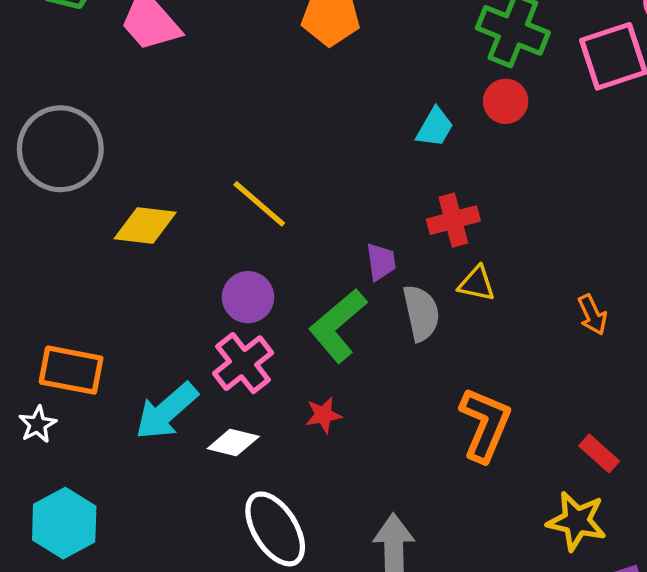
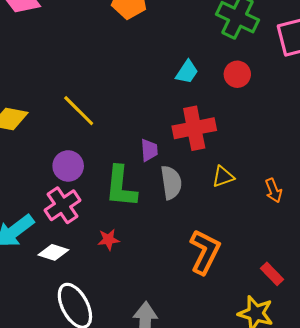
red circle: (506, 101) -> (237, 74), moved
red cross: (453, 220) -> (194, 128), size x1.4
yellow triangle: (477, 284) -> (223, 177), moved, turned -35
green L-shape: (338, 326) -> (121, 187), turned -48

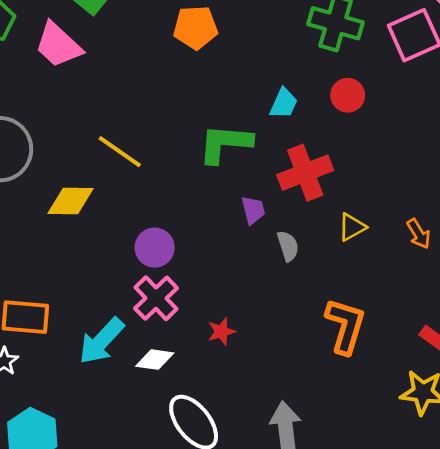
yellow line: (79, 111) -> (120, 152), moved
gray semicircle: (171, 183) -> (288, 246), size x0.7
green L-shape: (121, 187) -> (225, 143), moved, turned 99

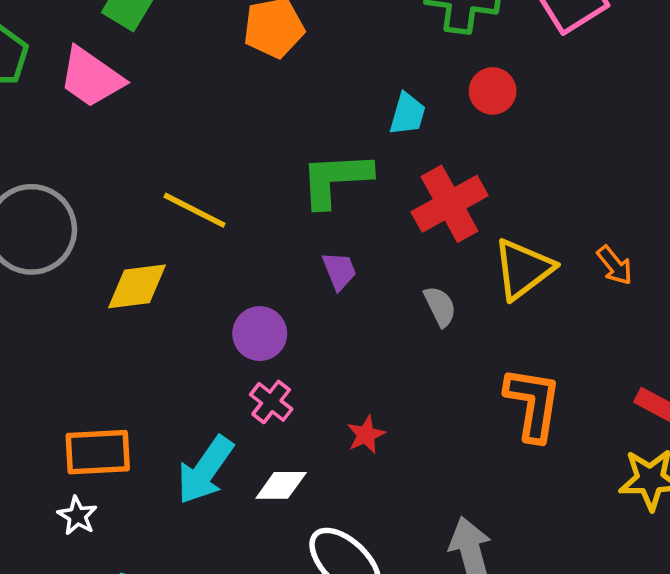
purple trapezoid: (253, 210) -> (339, 271), moved
yellow triangle: (352, 227) -> (523, 269), size x1.6
pink cross: (156, 298) -> (271, 402), size x0.7

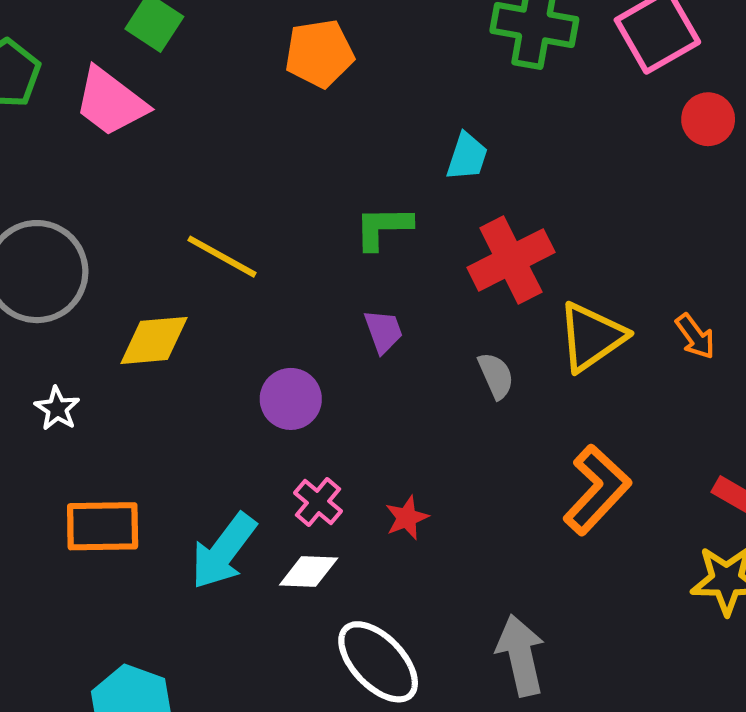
red circle: (493, 91) -> (708, 119), moved
green L-shape: (336, 179) -> (383, 227), size x0.7
pink cross: (271, 402) -> (318, 502), moved
orange L-shape: (533, 404) -> (597, 490), turned 32
white star: (77, 516) -> (57, 409), moved

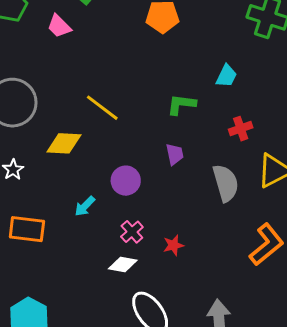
pink trapezoid: (111, 102) -> (59, 26), size x0.7
red cross: (511, 260) -> (241, 129), size x0.6
gray semicircle: (496, 376) -> (226, 183), size x1.6
cyan arrow: (223, 551) -> (85, 206), moved, size x0.6

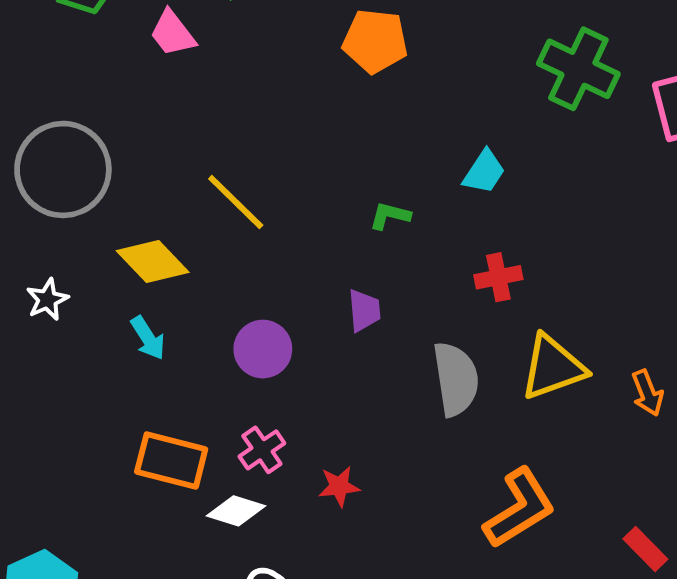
green L-shape: (181, 104) -> (390, 216), size x0.7
yellow diamond: (64, 143) -> (153, 262), turned 36
cyan arrow: (85, 206) -> (148, 338), moved, turned -85
orange rectangle: (27, 229) -> (171, 461), moved

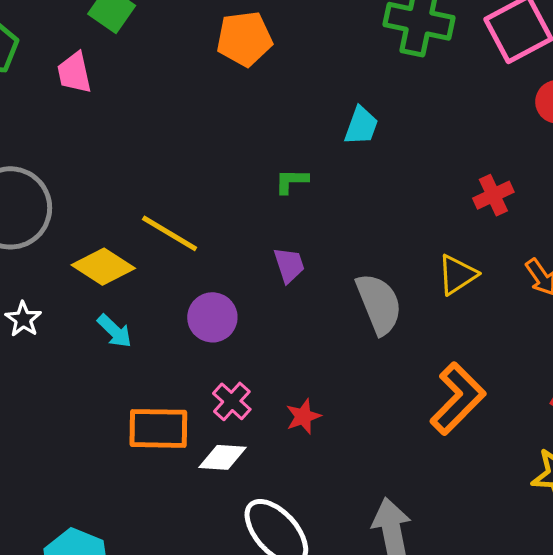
pink trapezoid: (173, 33) -> (74, 73), turned 39
yellow line: (236, 202) -> (170, 233), moved
red cross: (498, 277) -> (493, 195), moved
yellow triangle: (553, 367) -> (457, 275), size x0.7

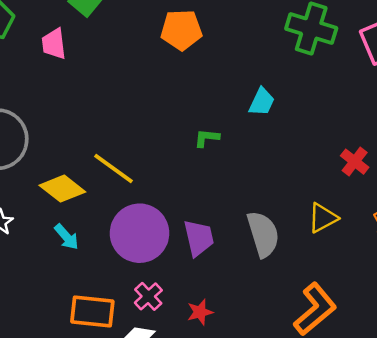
red cross: (493, 195) -> (355, 162), turned -32
purple trapezoid: (289, 265) -> (199, 238), moved, size x1.4
purple circle: (212, 317) -> (139, 233), size x1.6

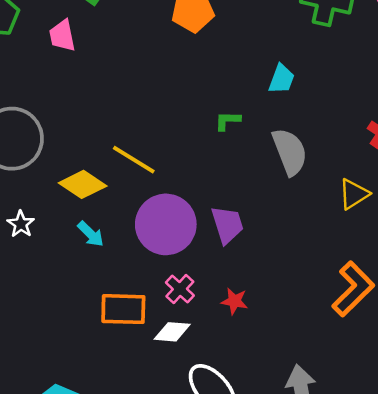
gray semicircle: (263, 234) -> (290, 152), moved
red star: (200, 312) -> (234, 301), turned 30

